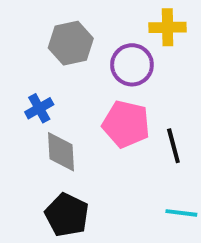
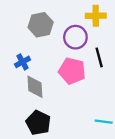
black line: (173, 146) -> (99, 57), moved

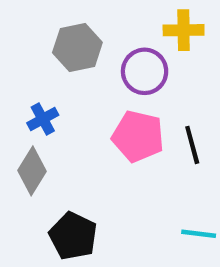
black line: (99, 57) -> (192, 145), moved
gray diamond: (35, 87) -> (32, 171), moved, turned 35

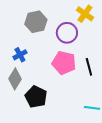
yellow cross: (184, 30) -> (85, 14), turned 36
black pentagon: (73, 236) -> (36, 97), moved

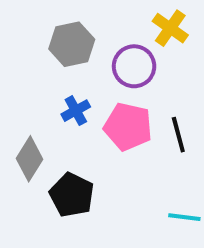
blue cross: (20, 55) -> (76, 111), moved

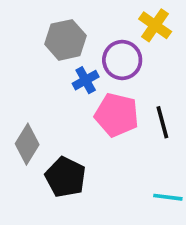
blue cross: (76, 111) -> (86, 80), moved

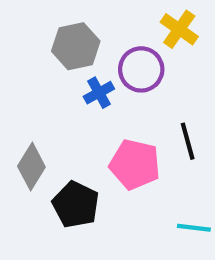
pink pentagon: (117, 115) -> (135, 164), moved

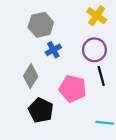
purple circle: (141, 69) -> (94, 50), moved
gray diamond: (31, 167) -> (31, 76), moved

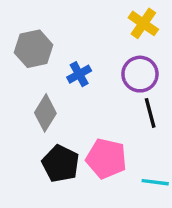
gray hexagon: (41, 25) -> (34, 49), moved
pink pentagon: (73, 89) -> (106, 159), moved

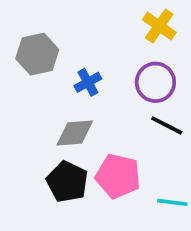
gray diamond: (45, 113) -> (75, 133), moved, turned 54
black line: (150, 113) -> (167, 125), turned -48

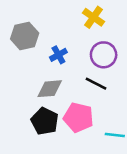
yellow cross: (159, 26) -> (94, 17), moved
black line: (167, 125) -> (96, 84), moved

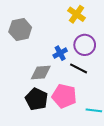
blue cross: (58, 55) -> (60, 53), moved

